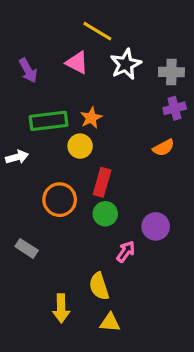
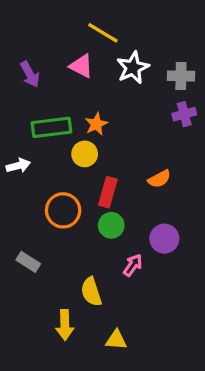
orange semicircle: (164, 148) -> (159, 179), moved
yellow semicircle: (99, 286) -> (91, 292), moved

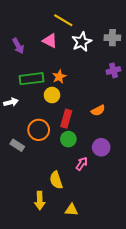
gray cross: (181, 76) -> (112, 38), moved
gray rectangle: (28, 262) -> (17, 145), moved

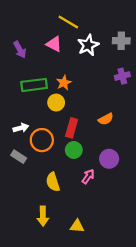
white arrow: (11, 102) -> (21, 128), moved
yellow semicircle: (56, 180) -> (53, 182), moved

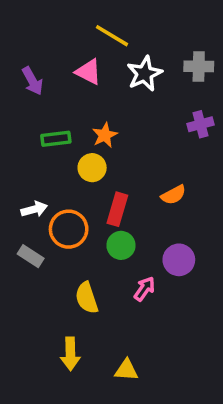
green rectangle: (34, 85) -> (56, 139), size x0.7

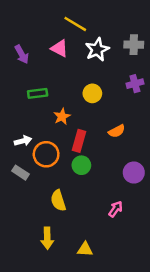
orange star: (105, 135) -> (62, 117), moved
yellow circle: (92, 168) -> (92, 93), moved
purple circle: (179, 260) -> (134, 173), moved
pink arrow: (144, 289) -> (115, 209), moved

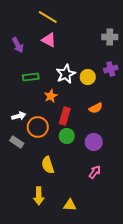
yellow line: (75, 24) -> (48, 17), moved
white star: (97, 50) -> (66, 74), moved
yellow circle: (92, 93) -> (88, 77), moved
purple circle: (134, 173) -> (94, 142), moved

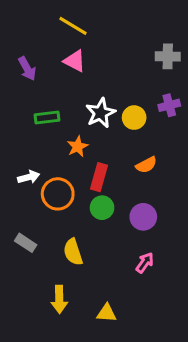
gray rectangle: (17, 142) -> (26, 243), moved

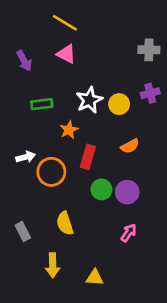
green circle: (102, 208) -> (101, 189), moved
gray rectangle: (26, 243) -> (23, 231), moved, turned 30

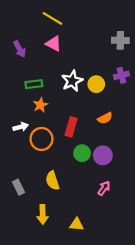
orange star: (69, 130) -> (40, 105), moved

